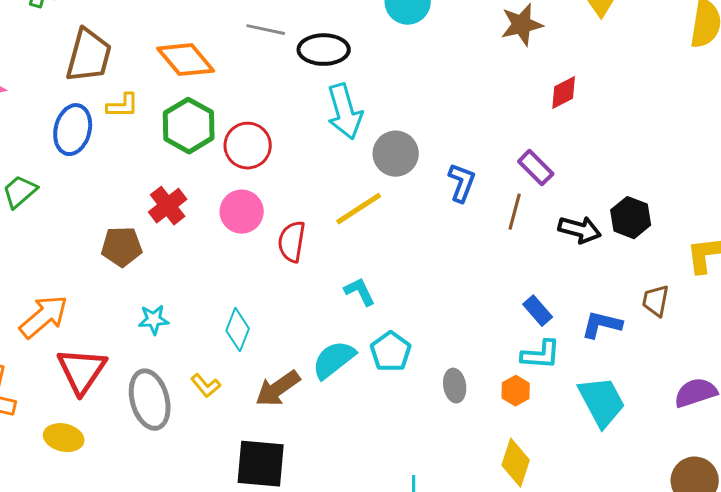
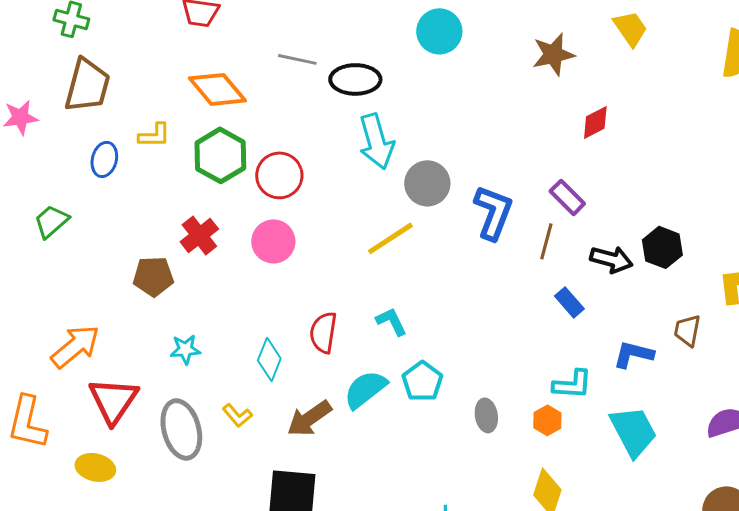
brown trapezoid: (89, 56) -> (87, 85), moved
blue ellipse: (73, 130) -> (104, 159), size x0.7
blue L-shape: (462, 183) -> (493, 212), size x1.4
red semicircle: (292, 242) -> (323, 332), moved
blue rectangle: (538, 311) -> (569, 302), moved

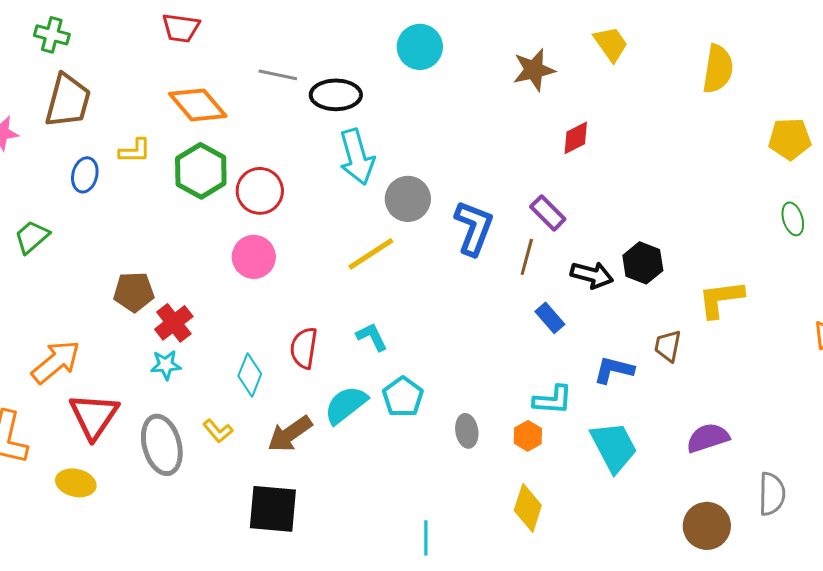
red cross: (199, 235) -> (174, 323), moved

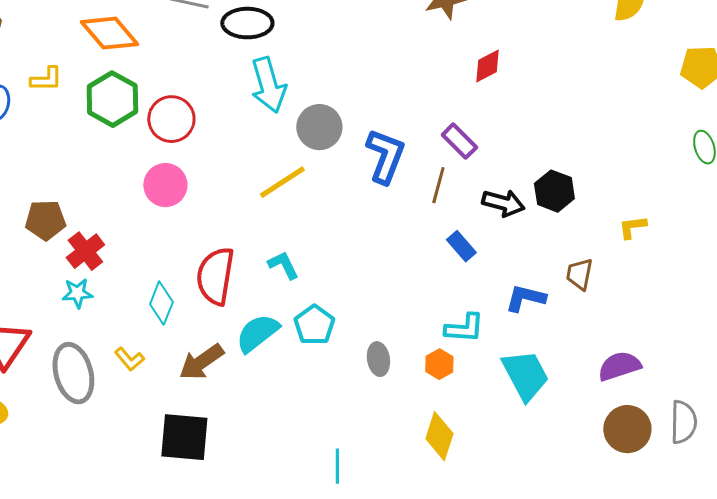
yellow L-shape: (721, 299) -> (632, 227), size x0.6
red semicircle: (304, 348) -> (215, 276), size x1.4
brown circle: (707, 526) -> (627, 429), moved

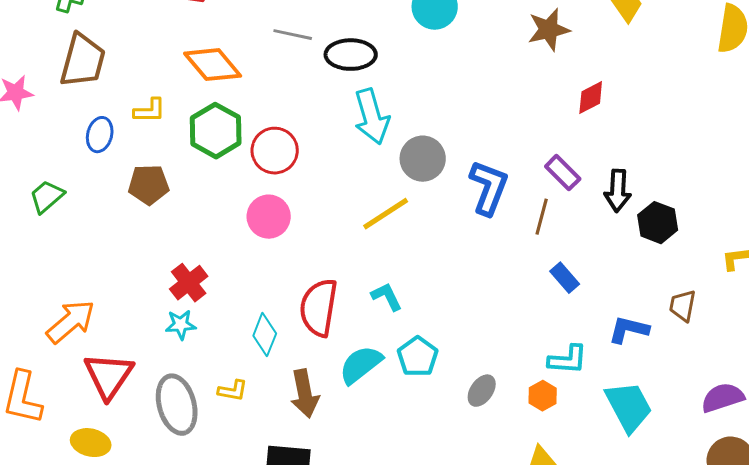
black arrow: (503, 203) -> (618, 191), moved, turned 78
brown pentagon: (45, 220) -> (149, 185), moved
yellow L-shape: (129, 359) -> (233, 391), turned -40
gray ellipse: (378, 359) -> (482, 391), turned 44
brown arrow: (201, 362) -> (305, 394), turned -66

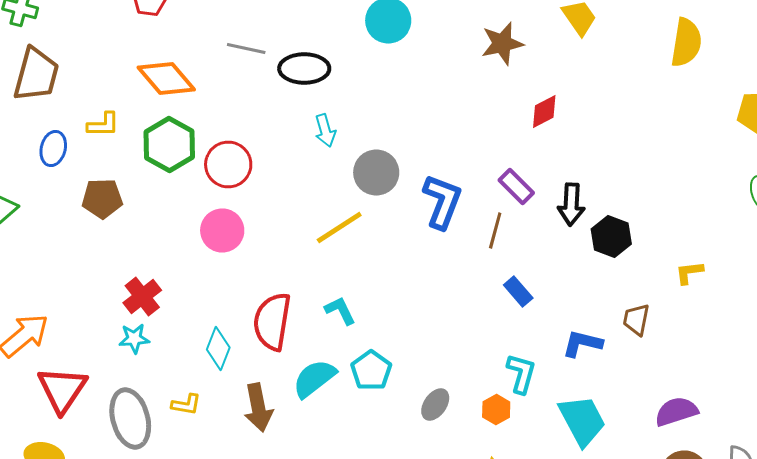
cyan arrow: (372, 117) -> (325, 130), size x0.6
cyan L-shape: (568, 360) -> (521, 374), turned -78

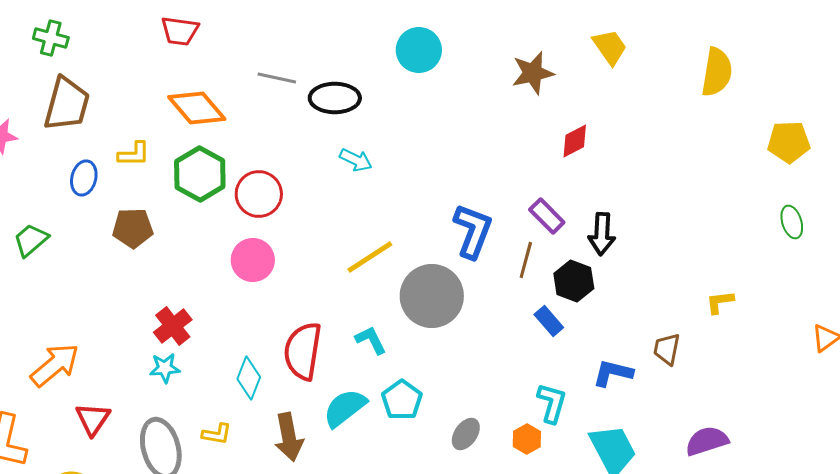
cyan arrow: (325, 130) -> (356, 160), turned -48
gray circle: (376, 172) -> (432, 296), moved, size x1.4
black hexagon: (611, 236) -> (574, 281), moved
red triangle: (62, 390) -> (93, 419), size x0.7

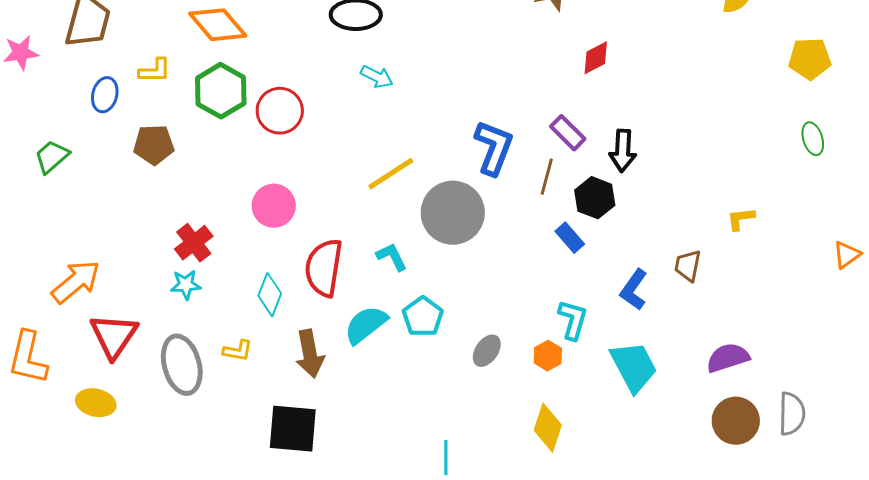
pink circle: (253, 260) -> (274, 206), moved
blue L-shape: (613, 373) -> (634, 290), turned -69
red triangle: (93, 419) -> (114, 336), size x1.4

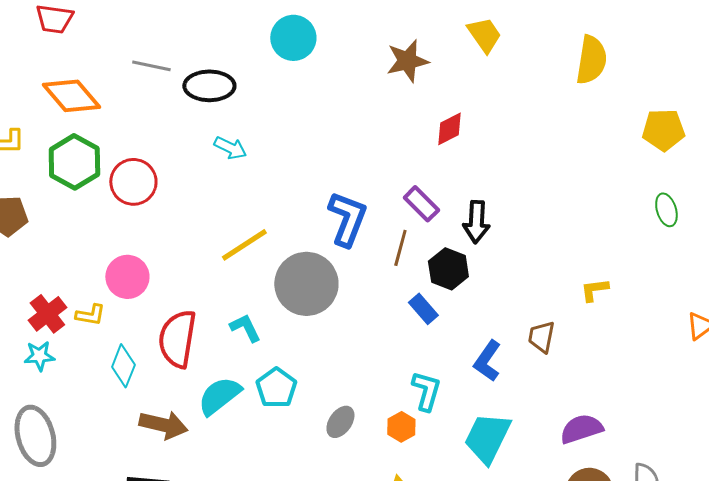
yellow L-shape: (238, 351) -> (90, 315), moved
brown arrow: (310, 354) -> (163, 425), turned -66
cyan trapezoid: (634, 367) -> (487, 438), turned -126

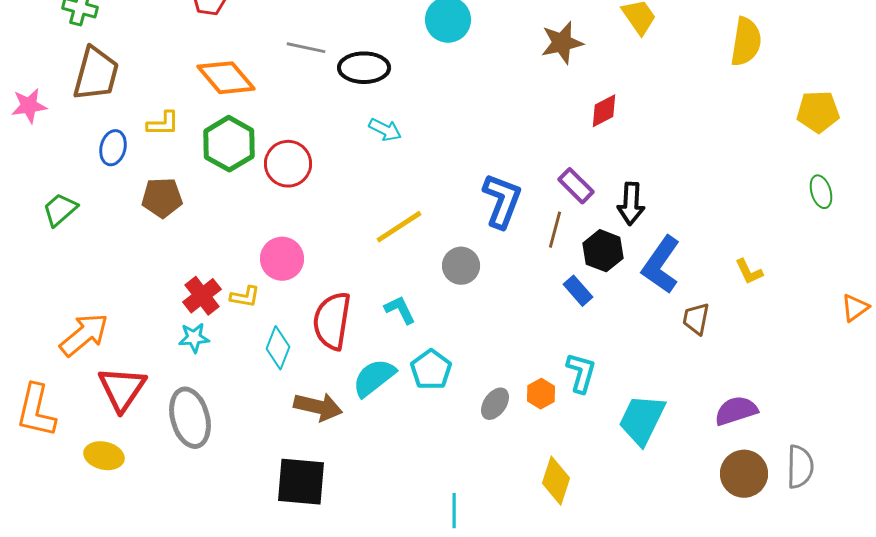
gray circle: (306, 284) -> (461, 266), size x0.6
yellow L-shape: (594, 290) -> (749, 272), turned -108
blue L-shape: (487, 361) -> (661, 265), moved, size x1.4
orange hexagon: (401, 427) -> (541, 394), moved

